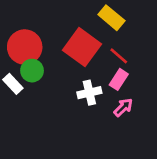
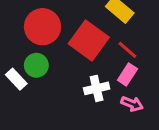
red circle: (25, 47) -> (42, 27), moved
pink arrow: (123, 107) -> (132, 104), turned 66

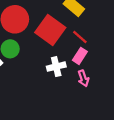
pink arrow: (132, 104) -> (83, 78), turned 49

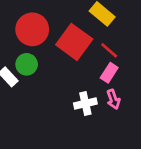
white cross: (56, 67) -> (85, 103), moved

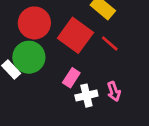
green circle: (27, 64) -> (29, 57), size x1.5
pink rectangle: (109, 73) -> (71, 78), moved

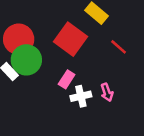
red circle: (34, 23) -> (19, 39), moved
red line: (110, 43) -> (119, 47), moved

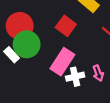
red square: (70, 39) -> (66, 26), size x0.7
pink rectangle: (67, 79) -> (62, 62), size x1.6

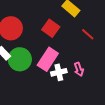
green circle: (27, 44) -> (20, 59), moved

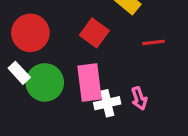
red line: (88, 34) -> (154, 42), turned -48
pink rectangle: (48, 59) -> (90, 82), turned -40

